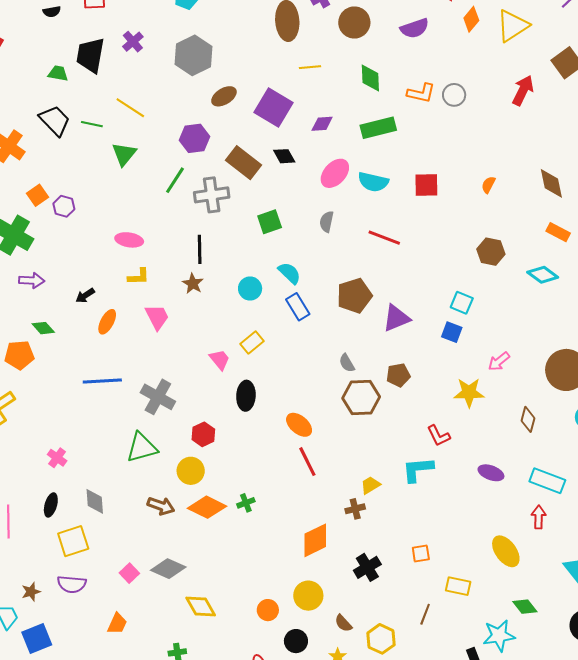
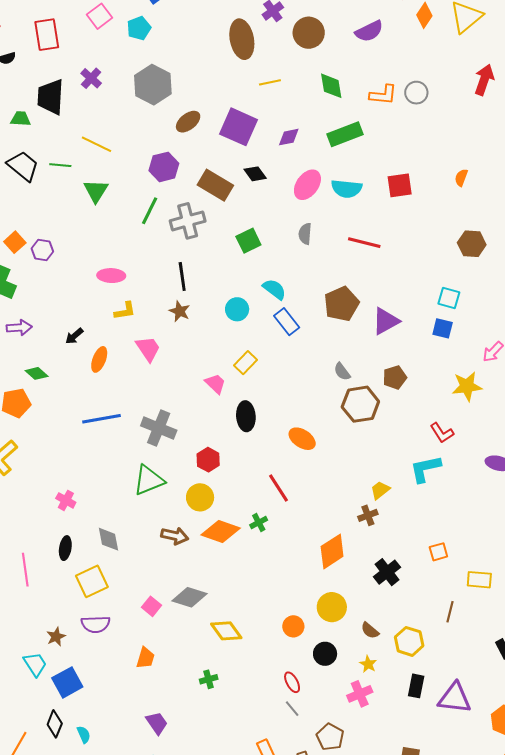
red line: (307, 462) -> (279, 488), moved

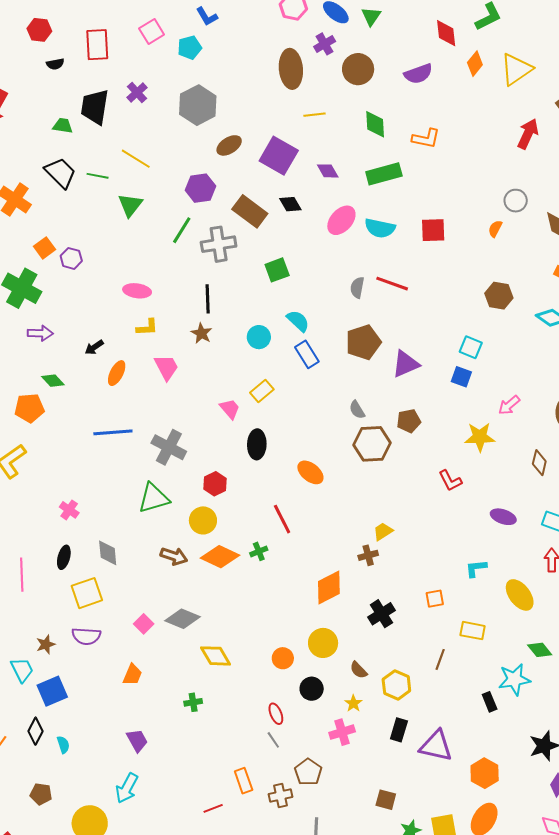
gray circle: (416, 93) -> (516, 201), moved
purple diamond: (289, 137) -> (328, 171), turned 65
gray semicircle: (305, 234) -> (357, 288), moved
cyan L-shape: (425, 469) -> (476, 568), moved, size x0.7

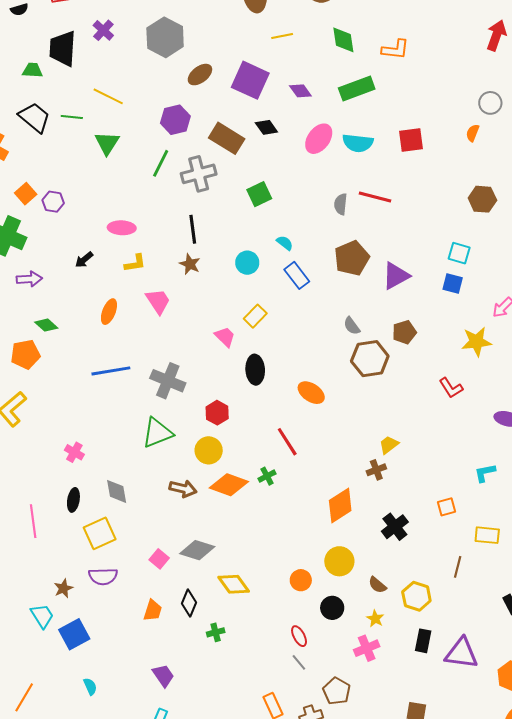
cyan semicircle: (298, 321) -> (285, 243), size x0.7
black arrow: (94, 347) -> (84, 260), moved
black diamond: (35, 731) -> (189, 603), moved

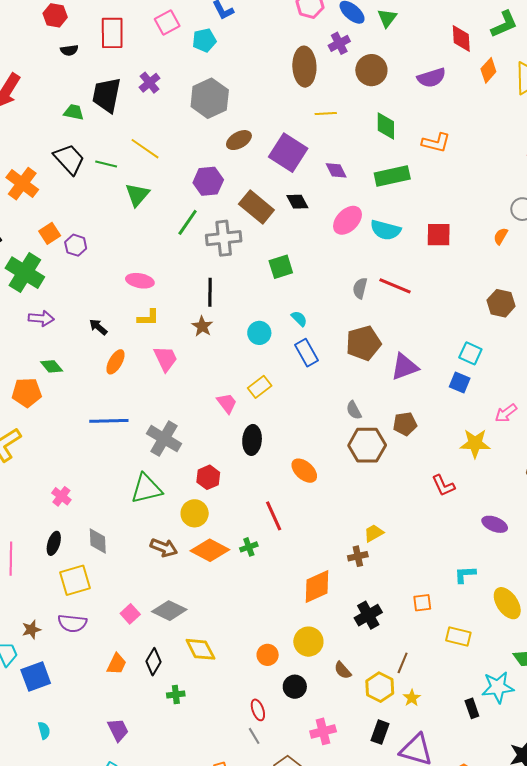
black arrow: (84, 260) -> (98, 327), moved, turned 72
brown line: (458, 567) -> (403, 663), moved
yellow star: (375, 619) -> (412, 698), moved

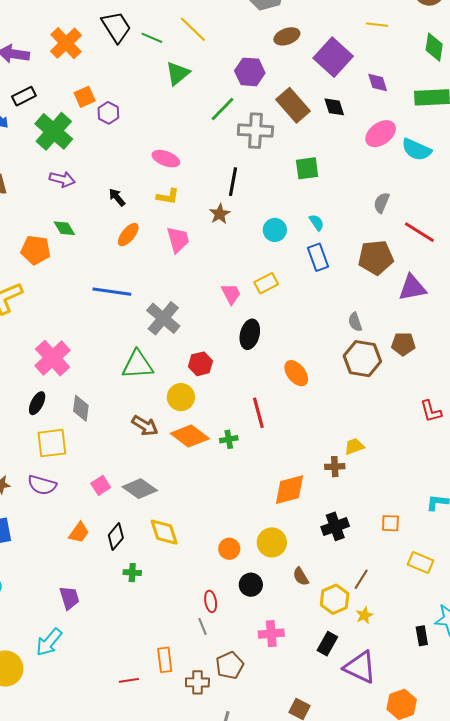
red line: (395, 286) -> (419, 232), moved
pink cross: (61, 496) -> (52, 358), size x1.8

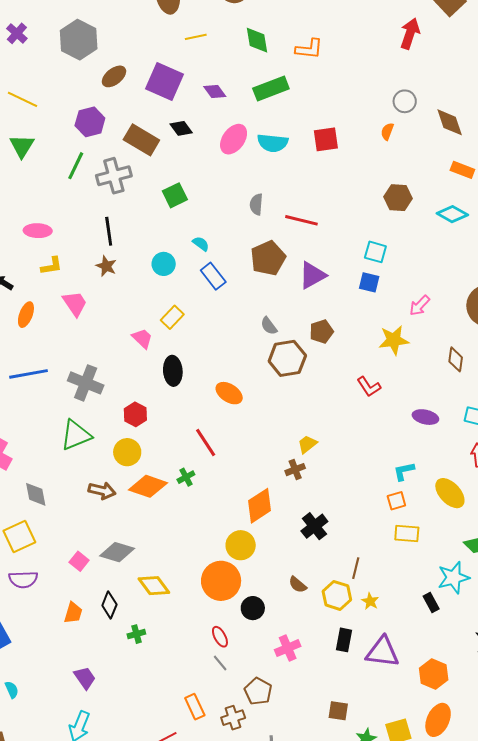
orange square: (390, 523) -> (396, 501), moved
yellow circle: (272, 542) -> (241, 545), moved
orange circle: (229, 549) -> (221, 581), size x1.8

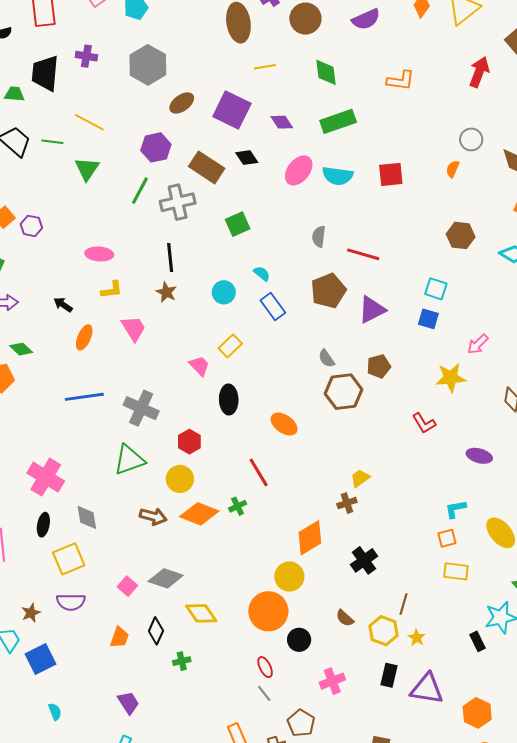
purple cross: (17, 33) -> (86, 56), turned -35
orange L-shape: (309, 49) -> (401, 81), moved

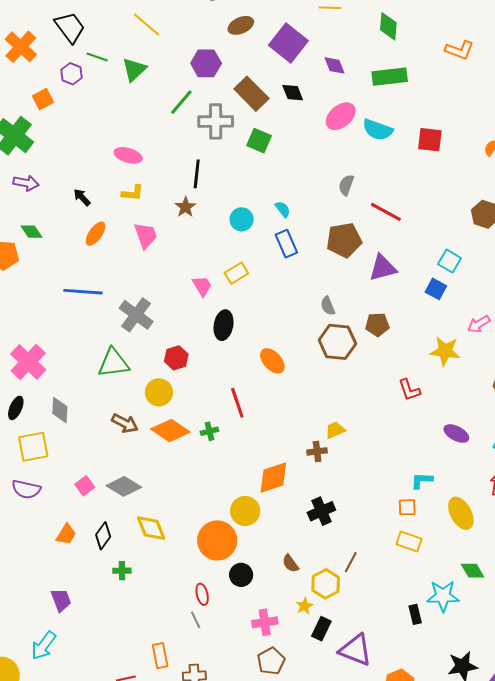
green line: (52, 142) -> (97, 57), moved
green square: (238, 224) -> (259, 141), moved, turned 35
purple hexagon: (31, 226) -> (72, 74), moved
yellow star: (417, 638) -> (304, 606), moved
brown pentagon: (301, 723) -> (271, 661), moved

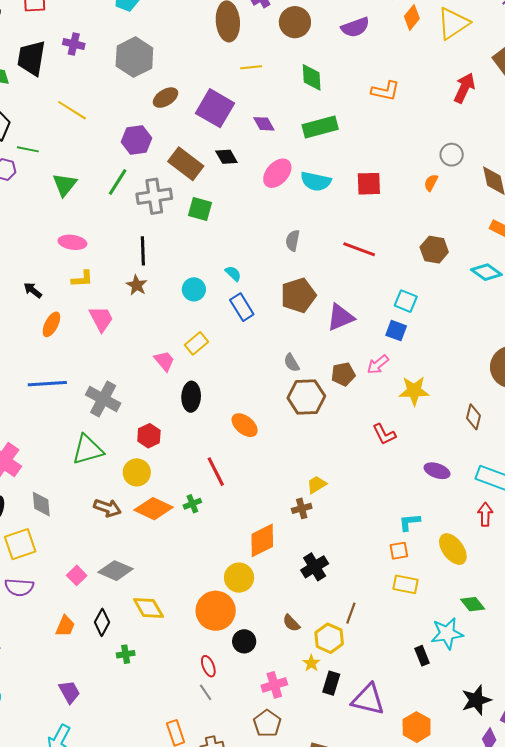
green triangle: (134, 70) -> (65, 185), moved
red line: (386, 212) -> (359, 249), moved
pink arrow: (479, 324) -> (378, 365), moved
brown pentagon: (271, 661) -> (267, 723), moved

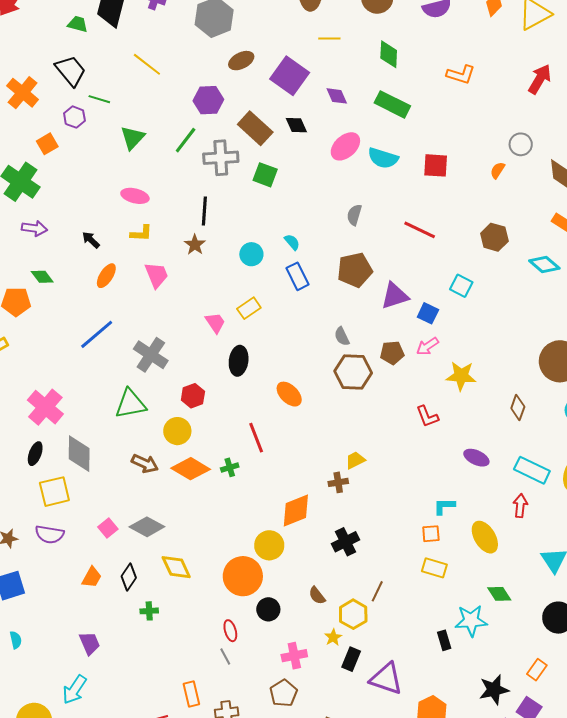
green rectangle: (320, 127) -> (392, 104), turned 36
blue square: (396, 331) -> (428, 313), moved
blue line: (47, 384) -> (97, 334), turned -42
gray diamond: (41, 504) -> (79, 454), size x1.4

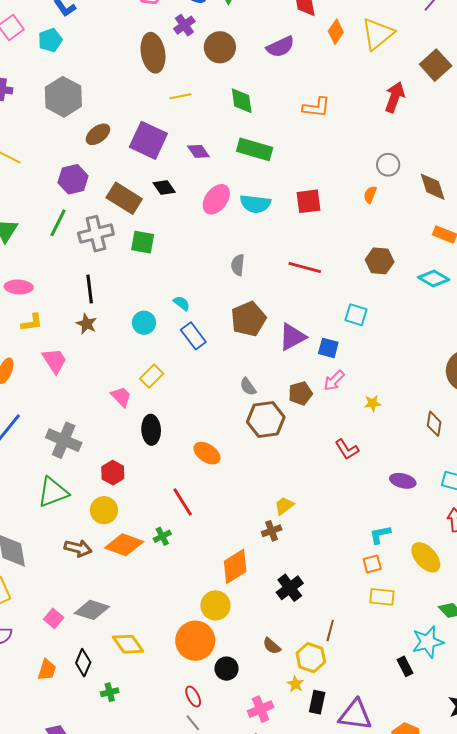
yellow star: (461, 376) -> (373, 403), size x0.6

